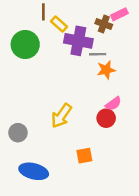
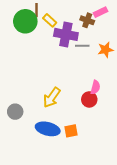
green circle: (25, 44) -> (25, 21), moved
orange star: (106, 70) -> (106, 50), moved
pink semicircle: (113, 104) -> (95, 87), turned -40
blue ellipse: (34, 171) -> (48, 129), moved

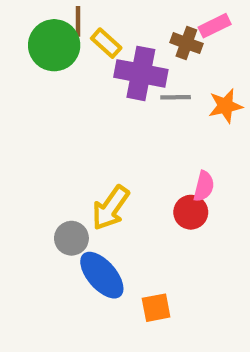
gray circle: (15, 112) -> (71, 238), moved
blue ellipse: (48, 129) -> (102, 275), turned 35
orange square: (71, 131) -> (156, 308), moved

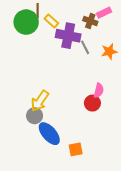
gray line: (176, 97) -> (85, 47), turned 64
yellow arrow: (111, 208) -> (40, 101), moved

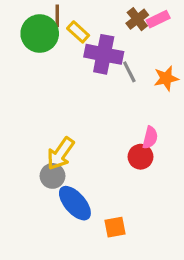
brown cross: (90, 21) -> (137, 19), moved, turned 32

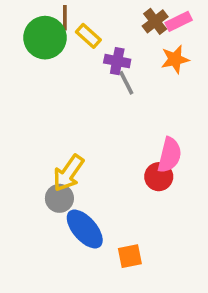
purple cross: (104, 54) -> (117, 61), size x0.6
gray line: (129, 72) -> (126, 83), moved
orange star: (166, 78) -> (175, 59), moved
pink semicircle: (150, 138) -> (170, 155), size x1.4

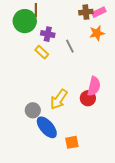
brown cross: (155, 21) -> (86, 12), turned 32
yellow rectangle: (88, 36) -> (42, 52), moved
purple cross: (117, 61) -> (48, 34), moved
yellow arrow: (68, 173) -> (59, 99), moved

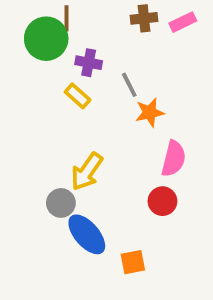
brown cross: (86, 12) -> (144, 18), moved
orange star: (97, 33) -> (150, 113), moved
red circle: (88, 98) -> (162, 201), moved
yellow arrow: (59, 99) -> (87, 172), moved

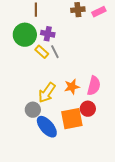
green circle: (46, 39) -> (25, 35), moved
gray line: (129, 85) -> (55, 52), moved
orange star: (150, 113) -> (72, 87), moved
orange square: (133, 262) -> (72, 119), moved, size x1.6

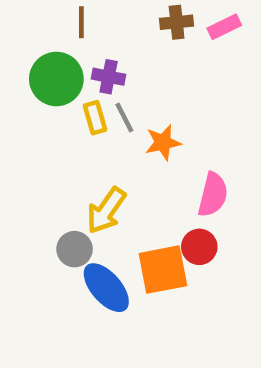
yellow rectangle: (42, 52) -> (95, 118), turned 32
orange star: (72, 87) -> (163, 142), moved

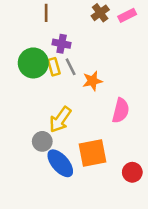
brown cross: (177, 22) -> (100, 13), turned -30
green circle: (56, 79) -> (33, 63), moved
red circle: (199, 247) -> (132, 172), moved

